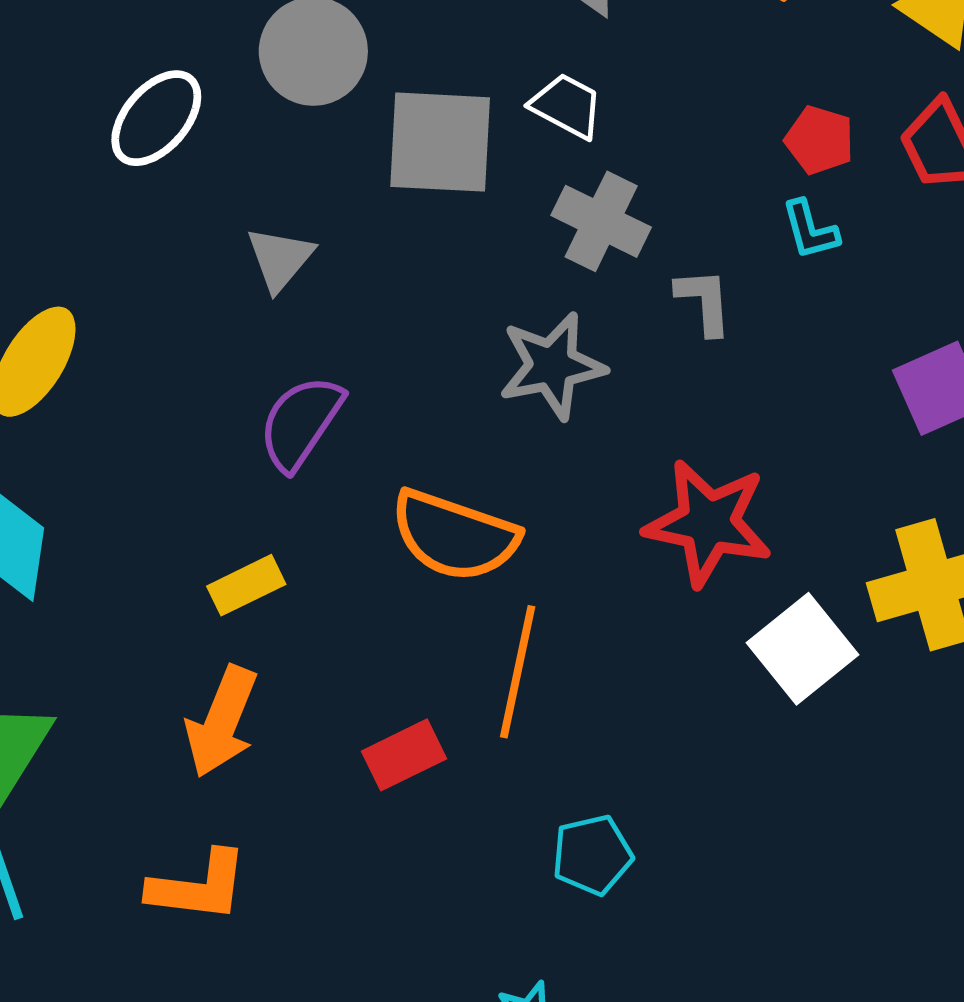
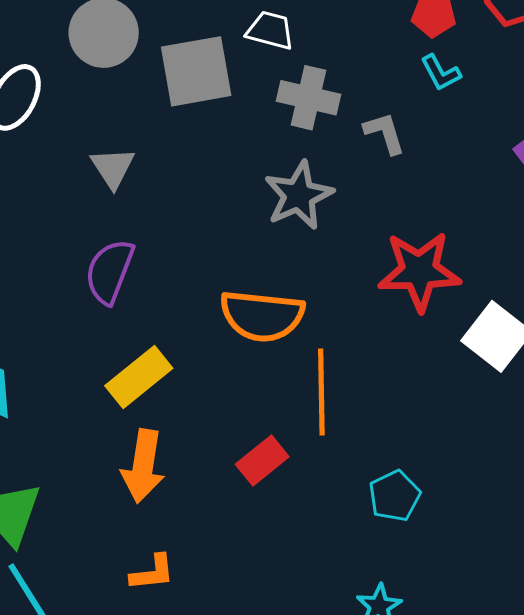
purple semicircle: (301, 423) -> (110, 271), moved
yellow rectangle: (246, 585) -> (139, 377), size x1.4
orange L-shape: (198, 886) -> (152, 573), size x0.7

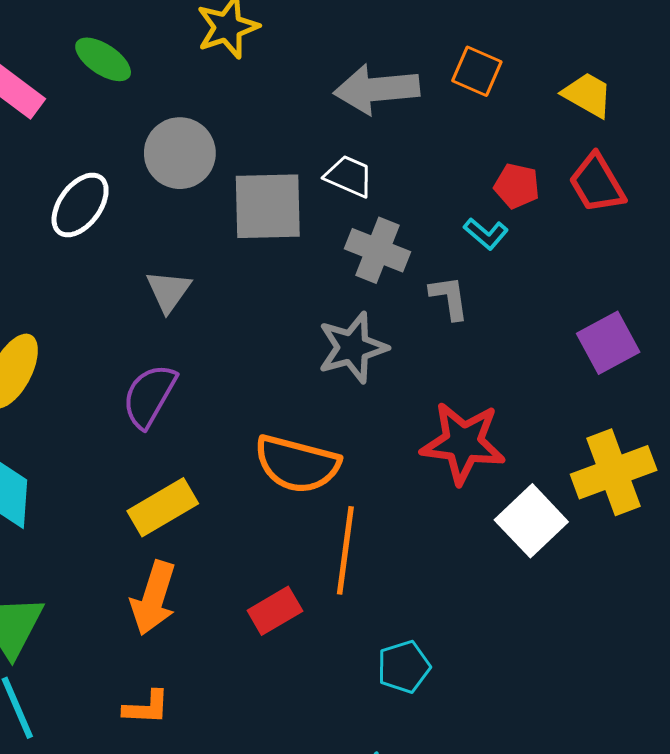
cyan L-shape: (441, 73) -> (486, 234), moved, turned -30

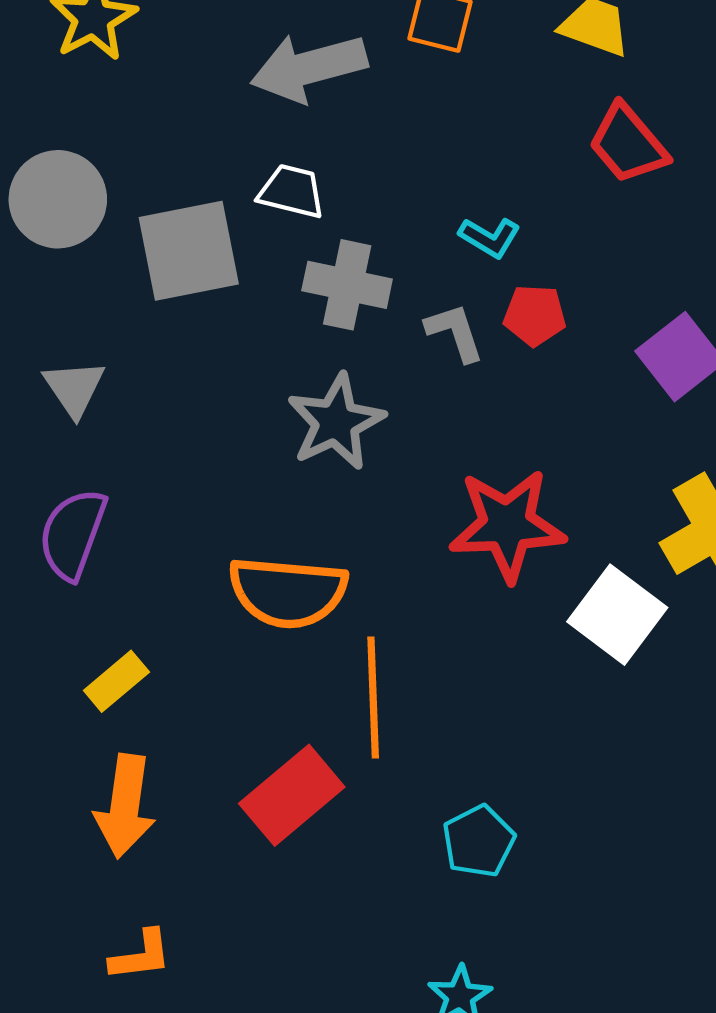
red pentagon: (517, 186) -> (535, 315), moved
yellow rectangle: (163, 507) -> (116, 681), size x0.7
red rectangle: (275, 611) -> (292, 795), size x1.4

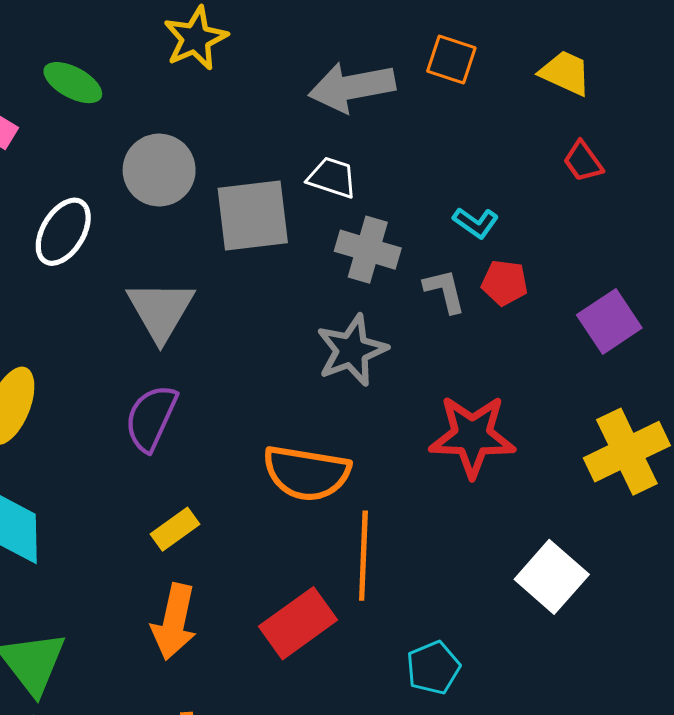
red trapezoid: (628, 144) -> (583, 161), size x0.7
gray triangle: (74, 388) -> (161, 310), size x1.5
white square: (617, 615) -> (552, 577), moved

